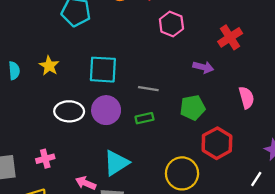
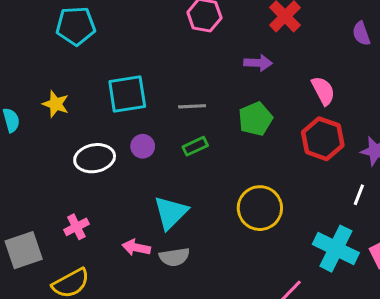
purple circle: (106, 110) -> (143, 146), size x0.6
red hexagon: (217, 143) -> (323, 139), moved

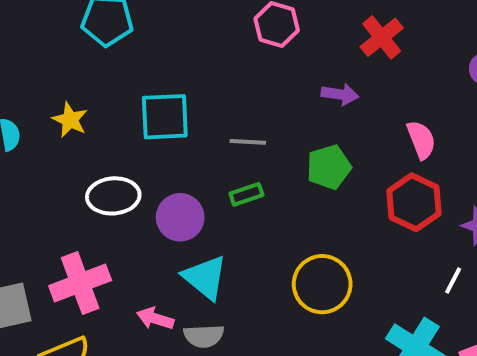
purple circle: (143, 146) -> (180, 217), moved, size x1.5
cyan triangle: (171, 213) -> (205, 277), turned -42
pink cross: (76, 227) -> (80, 283), size x1.8

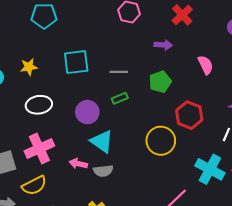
yellow star: (70, 120) -> (29, 67), turned -30
white ellipse: (113, 196) -> (39, 105), moved
red hexagon: (414, 202) -> (189, 115), moved

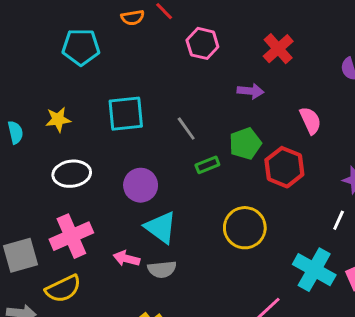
gray line: (119, 72) -> (186, 129), turned 54
green rectangle: (120, 98) -> (207, 165), moved
red hexagon: (189, 115) -> (284, 167), moved

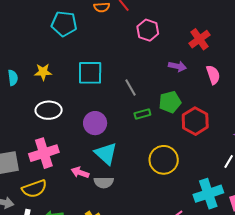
pink semicircle: (310, 121) -> (213, 75), moved
cyan cross: (314, 270) -> (208, 194), turned 36

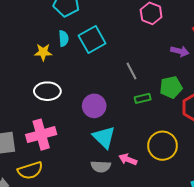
cyan square: (90, 73) -> (92, 39), moved, turned -32
cyan semicircle: (13, 78) -> (64, 38), moved
pink arrow: (80, 173) -> (128, 159), moved

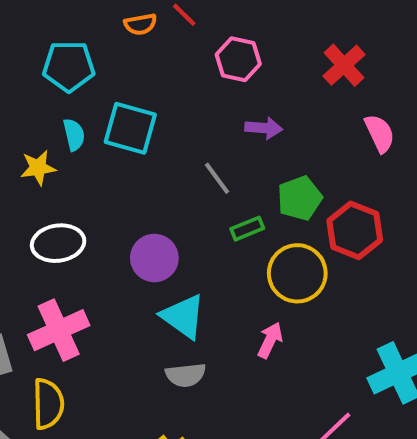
cyan square: (92, 39) -> (130, 128), turned -36
purple arrow: (180, 51) -> (264, 128), moved
yellow circle: (162, 146) -> (297, 273), moved
pink arrow: (128, 159) -> (270, 340), moved, turned 102
yellow semicircle: (30, 170) -> (48, 404), turned -65

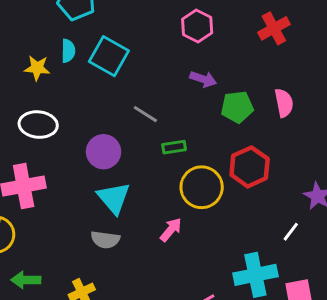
red cross: (344, 65) -> (274, 28), moved
gray line: (217, 178) -> (145, 114), moved, turned -35
green pentagon: (300, 198) -> (237, 107), moved

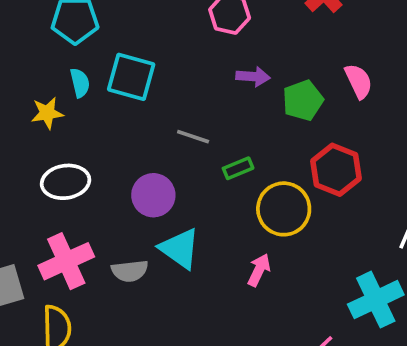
gray semicircle: (105, 240) -> (130, 271), moved

